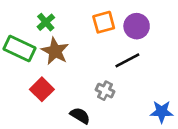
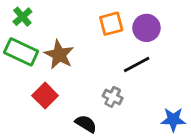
green cross: (46, 22) -> (22, 17), moved

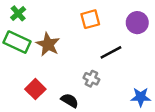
purple circle: (146, 28) -> (137, 23), moved
red square: (45, 96) -> (35, 89), moved

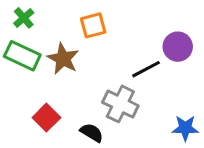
orange square: (90, 19) -> (93, 25), moved
purple circle: (137, 23) -> (178, 47), moved
gray cross: (91, 79) -> (120, 104), size x1.6

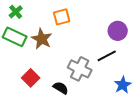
black line: (146, 69) -> (107, 56), moved
blue star: (185, 128) -> (123, 85), turned -30

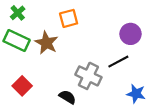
red square: (31, 78) -> (22, 86), moved
blue star: (123, 85) -> (136, 94), turned -30

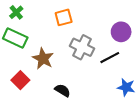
brown star: (46, 43) -> (43, 59), moved
gray cross: (88, 76) -> (82, 47), moved

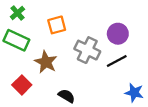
orange square: (64, 17) -> (57, 25), moved
purple circle: (121, 32) -> (118, 34), moved

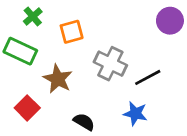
green cross: (17, 13) -> (33, 16), moved
purple circle: (118, 34) -> (170, 21), moved
blue star: (134, 93) -> (135, 114), moved

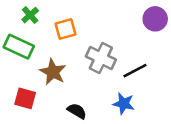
red square: (27, 108) -> (25, 98), turned -30

